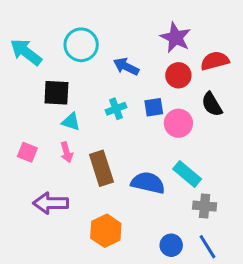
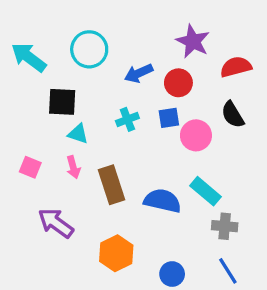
blue arrow: (126, 67) -> (139, 73), turned -50
red circle: (178, 75) -> (178, 83), moved
purple arrow: (51, 203) -> (56, 223), turned 36
blue circle: (171, 245) -> (172, 274), moved

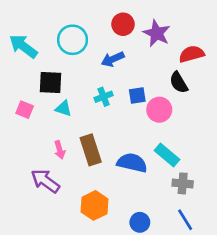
red circle: (178, 83) -> (123, 24), moved
black semicircle: (233, 115) -> (179, 82), moved
pink square: (30, 167) -> (25, 110), moved
pink arrow: (73, 167) -> (60, 150), moved

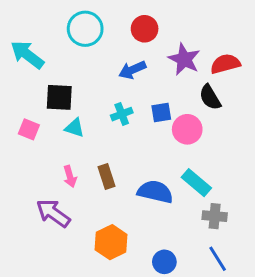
purple star: (157, 33) -> (184, 59), moved
cyan circle: (73, 40) -> (85, 29), moved
brown rectangle: (91, 150) -> (106, 177), size x0.7

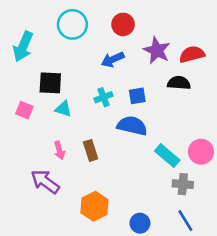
cyan arrow: (27, 55) -> (23, 47), turned -104
black semicircle: (210, 97) -> (179, 83), turned 125
pink circle: (187, 129) -> (201, 152), moved
blue semicircle: (155, 192) -> (132, 126), moved

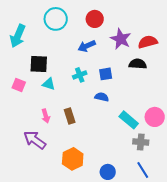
blue semicircle: (132, 126) -> (102, 97), size x0.6

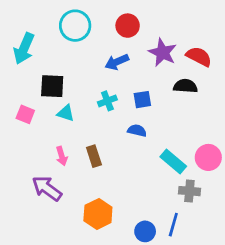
red semicircle: (148, 42) -> (199, 57), turned 42
blue line: (143, 170) -> (173, 225), moved, turned 48

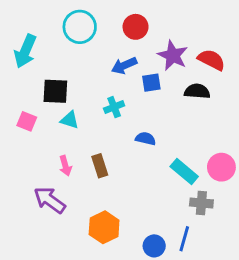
blue square: (142, 100) -> (151, 83), moved

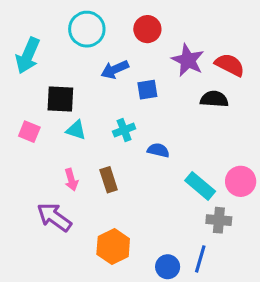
blue arrow: (124, 66) -> (115, 69), moved
blue square: (151, 83) -> (147, 90), moved
cyan cross: (114, 107) -> (124, 130), moved

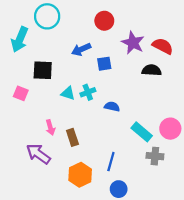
cyan circle: (87, 29) -> (47, 16), moved
cyan triangle: (76, 130) -> (68, 93), moved
brown rectangle: (109, 180) -> (72, 137), moved
blue line: (200, 259) -> (111, 162), moved

